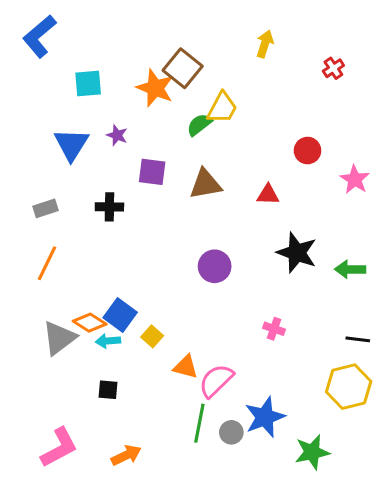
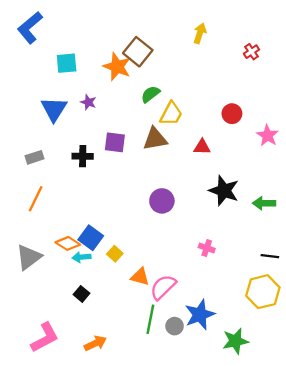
yellow trapezoid: (222, 108) -> (171, 114), moved
purple square: (152, 172) -> (115, 142), moved
gray triangle: (59, 338) -> (29, 257), moved
black square: (108, 390) -> (82, 294), turned 35

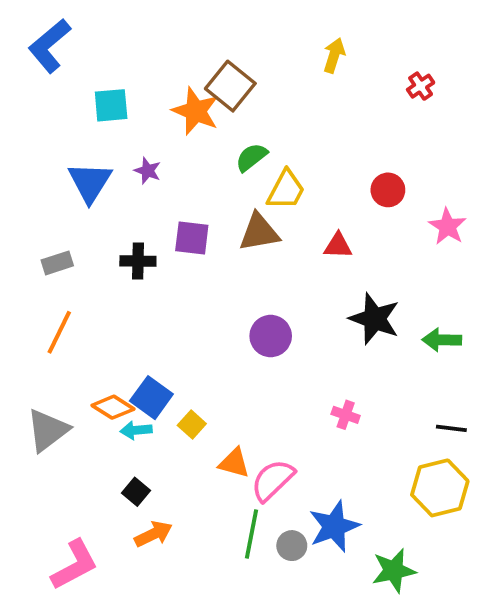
orange arrow: (95, 343) -> (153, 534), moved

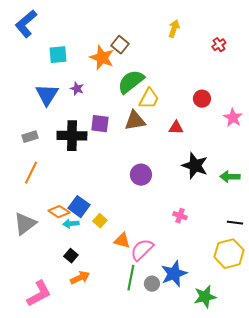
brown square: (230, 86) -> (120, 45), size x0.7
green semicircle: (251, 157) -> (131, 82), size x1.6
black cross: (138, 261) -> (72, 136), size x1.6

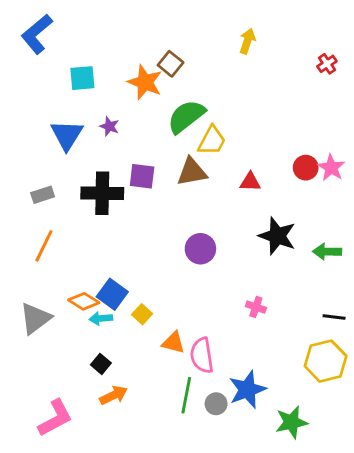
red cross: (219, 45) -> (327, 64), moved
red circle: (202, 99) -> (306, 168), moved
pink semicircle: (142, 250) -> (202, 355), turned -55

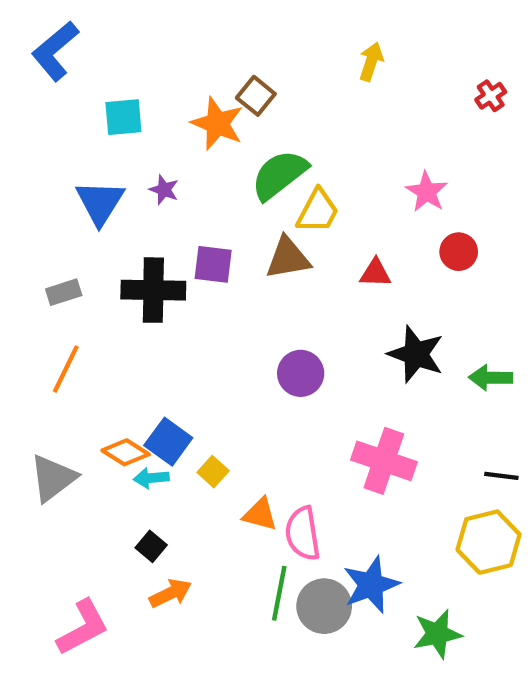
pink star: (331, 168) -> (427, 192), moved
pink cross: (256, 307) -> (384, 461), size x2.0
gray circle: (216, 404) -> (324, 606), size x1.6

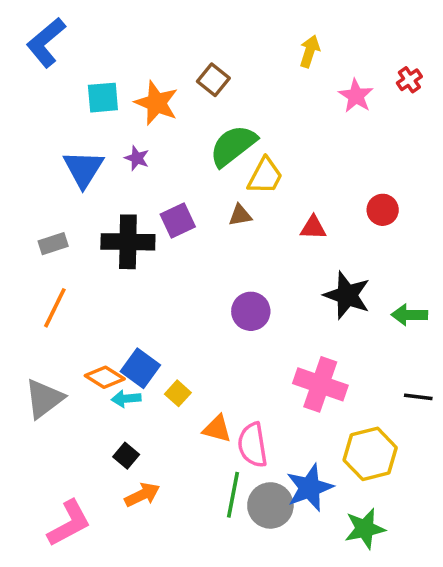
orange star: (217, 124) -> (156, 103), moved
pink star: (427, 192) -> (356, 96), moved
brown triangle: (288, 258) -> (240, 215), size x0.6
purple square: (213, 264) -> (178, 220), turned -32
yellow hexagon: (489, 542) -> (370, 454), moved

